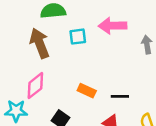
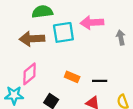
cyan square: (78, 37) -> (63, 32), size x1.5
brown arrow: (40, 43) -> (32, 39), turned -70

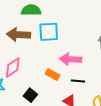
pink arrow: (92, 23) -> (71, 59), moved

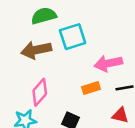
orange rectangle: (52, 74) -> (91, 88), turned -32

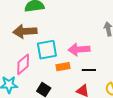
cyan square: (73, 37) -> (47, 50), moved

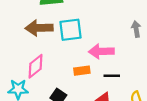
cyan square: (47, 50) -> (71, 30), moved

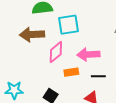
cyan square: (71, 30) -> (68, 25), moved
pink diamond: (35, 66) -> (56, 52), moved

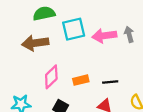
pink diamond: (56, 52) -> (51, 77), moved
pink arrow: (88, 54) -> (104, 36), moved

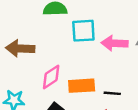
brown arrow: (35, 43) -> (20, 48), moved
orange rectangle: (81, 80) -> (82, 86), size x1.5

